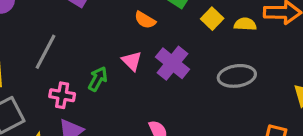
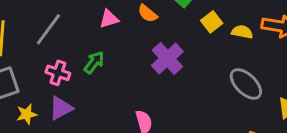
pink triangle: (132, 61) -> (109, 19), moved, turned 50
gray ellipse: (237, 76) -> (246, 84), moved, turned 44

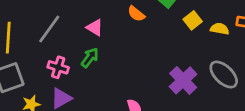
pink triangle: (109, 19) -> (95, 28), moved, turned 48
purple cross: (167, 58) -> (183, 80), moved

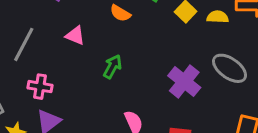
green arrow: (90, 58) -> (112, 67), moved

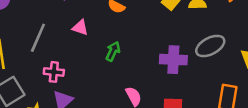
gray ellipse: (230, 68) -> (210, 46), turned -60
purple cross: (184, 82) -> (173, 60), turned -32

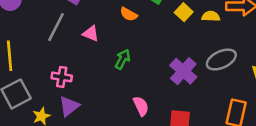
gray line: (38, 38) -> (56, 27), moved
purple cross: (173, 60) -> (183, 71), turned 36

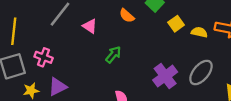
gray ellipse: (221, 60) -> (201, 72), turned -36
pink cross: (62, 77) -> (44, 57), moved

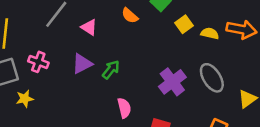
green arrow: (113, 55) -> (111, 70), moved
gray ellipse: (201, 72) -> (212, 78), turned -72
purple triangle: (58, 87) -> (82, 64), moved

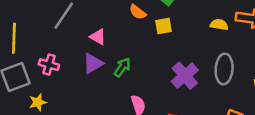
yellow square: (184, 24) -> (163, 26), moved, turned 30
pink triangle: (89, 27) -> (98, 37), moved
gray ellipse: (212, 78) -> (224, 69), turned 40

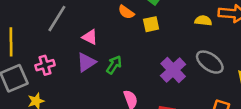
pink cross: (49, 65) -> (45, 65), turned -30
gray ellipse: (224, 69) -> (210, 62), turned -56

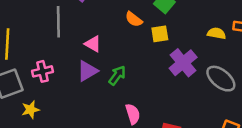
gray line: (57, 19) -> (58, 22), turned -36
purple cross: (173, 70) -> (183, 63), moved

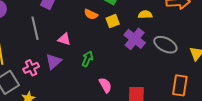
yellow semicircle: (216, 33) -> (145, 15), moved
purple triangle: (87, 71) -> (54, 61), moved

